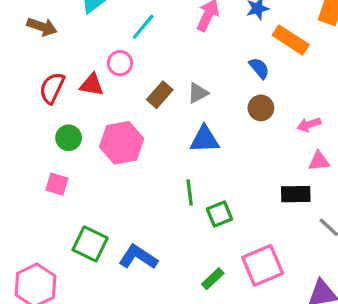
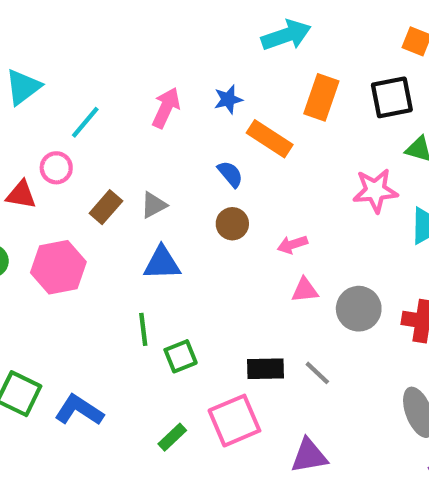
black rectangle: (296, 194) -> (265, 369), moved

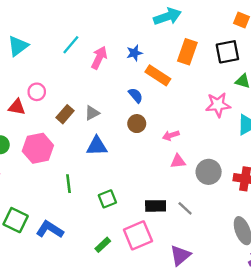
cyan line: (85, 122) -> (71, 45), moved
green line: (143, 329) -> (69, 184), moved
purple triangle: (309, 456) -> (180, 255), turned -30

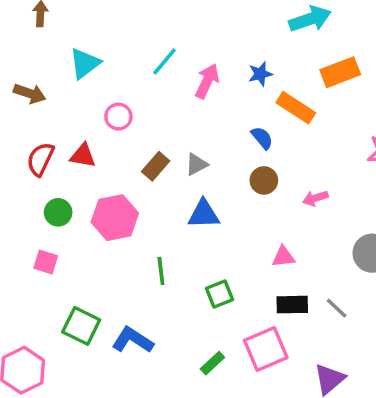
orange rectangle: (187, 52) -> (340, 72), turned 50
pink circle: (37, 92) -> (118, 117), moved
pink triangle: (178, 161) -> (283, 257), moved

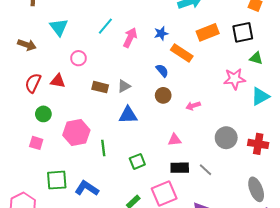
cyan triangle: (85, 63) -> (59, 27), turned -30
brown rectangle: (156, 166) -> (100, 87), turned 63
pink hexagon: (115, 218) -> (76, 133), moved
green square: (81, 326) -> (57, 180), turned -30

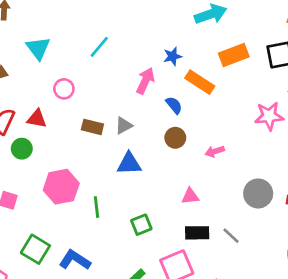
pink arrow: (130, 38) -> (145, 81), moved
green circle: (43, 114) -> (22, 149), moved
green square: (57, 180) -> (35, 249), turned 35

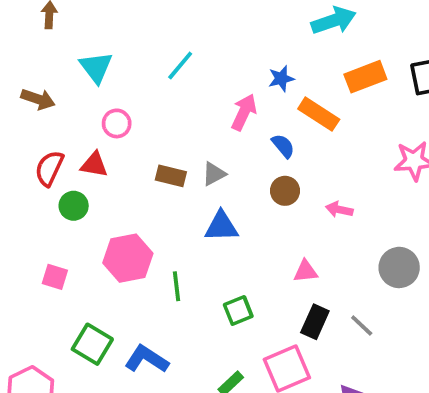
pink circle: (64, 89) -> (117, 123), moved
pink arrow: (215, 151) -> (339, 210), turned 30
black rectangle: (197, 233) -> (315, 322), turned -65

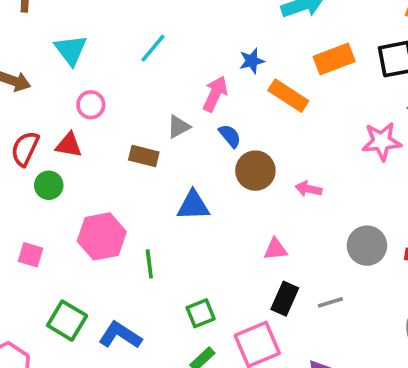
blue semicircle: (283, 146) -> (230, 136), moved
gray triangle: (214, 174) -> (179, 127), moved
brown circle: (285, 191) -> (255, 171), size x1.4
green square: (238, 311) -> (201, 313), moved
gray line: (362, 325) -> (330, 302), turned -60

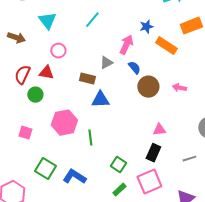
pink arrow: (308, 189) -> (179, 88), moved
blue triangle: (193, 205) -> (100, 100), moved
black rectangle: (285, 299) -> (153, 153), moved
green square: (201, 313) -> (118, 165), turned -35

